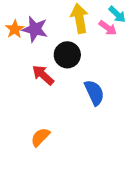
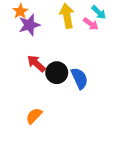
orange star: (15, 29) -> (20, 11), moved
purple star: (35, 29) -> (29, 25), turned -30
black circle: (67, 55) -> (57, 73), moved

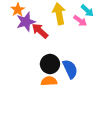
red arrow: (36, 64) -> (40, 31), moved
orange semicircle: (34, 116) -> (49, 81), moved, turned 42

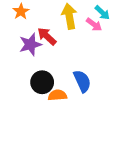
purple star: (26, 22) -> (30, 45), moved
black circle: (50, 64) -> (42, 82), moved

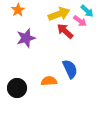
yellow arrow: (69, 16) -> (59, 14), turned 80
red arrow: (47, 36) -> (65, 31), moved
black circle: (42, 82) -> (17, 88), moved

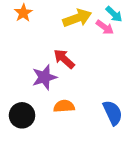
red arrow: (65, 31) -> (64, 59), moved
purple star: (26, 38) -> (44, 77), moved
blue semicircle: (70, 69) -> (113, 113), moved

